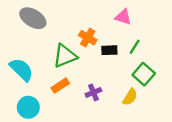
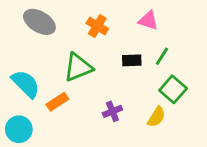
orange cross: (88, 38) -> (97, 26), moved
orange rectangle: (60, 86) -> (57, 102), moved
cyan circle: (28, 107) -> (19, 129), moved

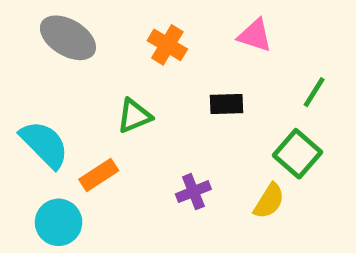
green line: (162, 56) -> (314, 92), moved
green triangle: (78, 67) -> (134, 116), size x0.7
cyan circle: (19, 129) -> (59, 222), moved

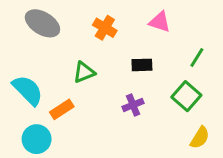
purple cross: (193, 192) -> (133, 105), moved
yellow semicircle: (269, 201) -> (200, 138), moved

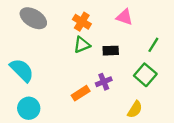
green triangle: (84, 72) -> (82, 45), moved
orange rectangle: (62, 109) -> (81, 93), moved
yellow semicircle: (200, 138) -> (135, 109), moved

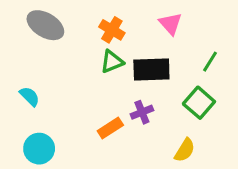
pink triangle: (124, 17) -> (170, 24), turned 30
black rectangle: (111, 51) -> (151, 69), size x1.6
cyan semicircle: (22, 70) -> (30, 96), size x0.6

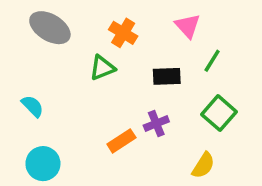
green triangle: (112, 62) -> (102, 68), moved
green line: (210, 62) -> (212, 61), moved
black rectangle: (151, 69) -> (167, 76), size x0.7

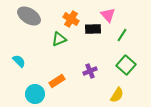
black rectangle: (167, 76) -> (93, 29), moved
orange rectangle: (121, 141) -> (57, 81), moved
cyan circle: (43, 164) -> (35, 94), moved

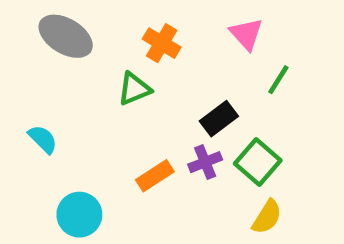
black rectangle: (93, 29) -> (219, 119), moved, turned -35
green square: (126, 65) -> (258, 162), moved
orange rectangle: (57, 81) -> (155, 176), moved

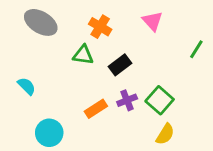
green line: (278, 80) -> (196, 49), moved
green triangle: (134, 89) -> (83, 55), turned 30
black rectangle: (219, 119) -> (120, 65), moved

